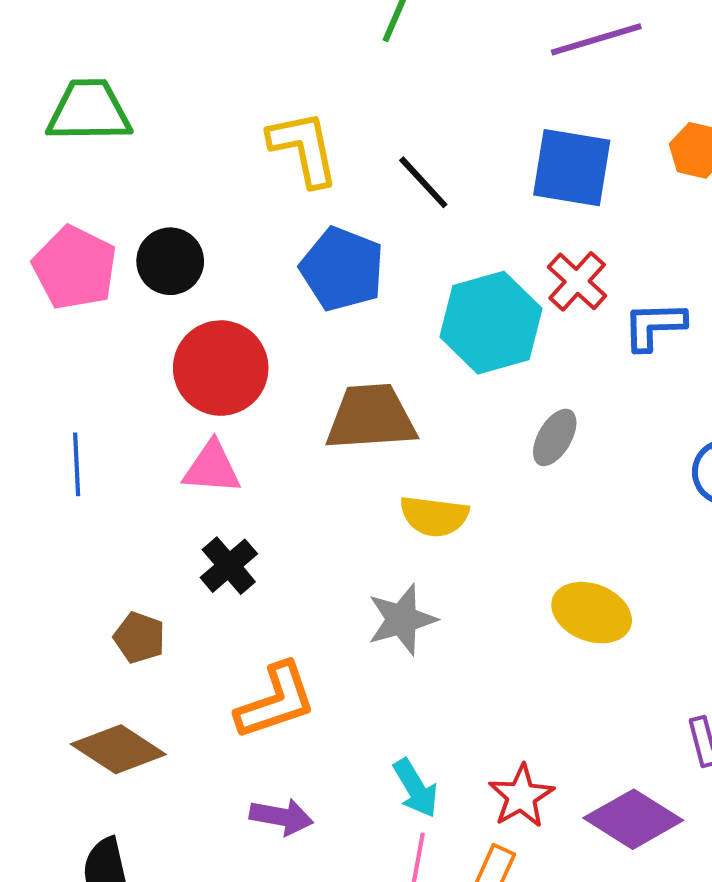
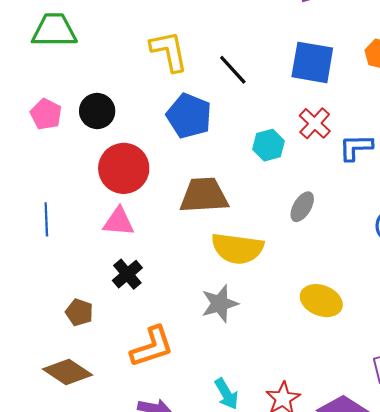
pink pentagon: (75, 268) -> (46, 114), size x0.7
cyan hexagon: (491, 323) -> (269, 145), size x0.6
yellow semicircle: (434, 516) -> (237, 248), size x1.4

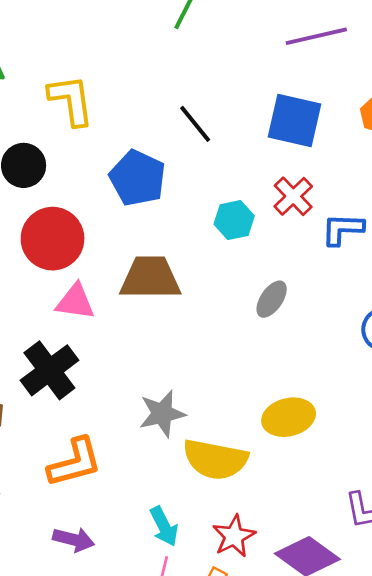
yellow L-shape: (169, 51) -> (71, 100), moved
pink triangle: (119, 222) -> (75, 302), moved
yellow semicircle: (237, 248) -> (215, 459), moved
black cross: (127, 274) -> (49, 370), size x1.5
yellow ellipse: (321, 301) -> (289, 417), turned -39

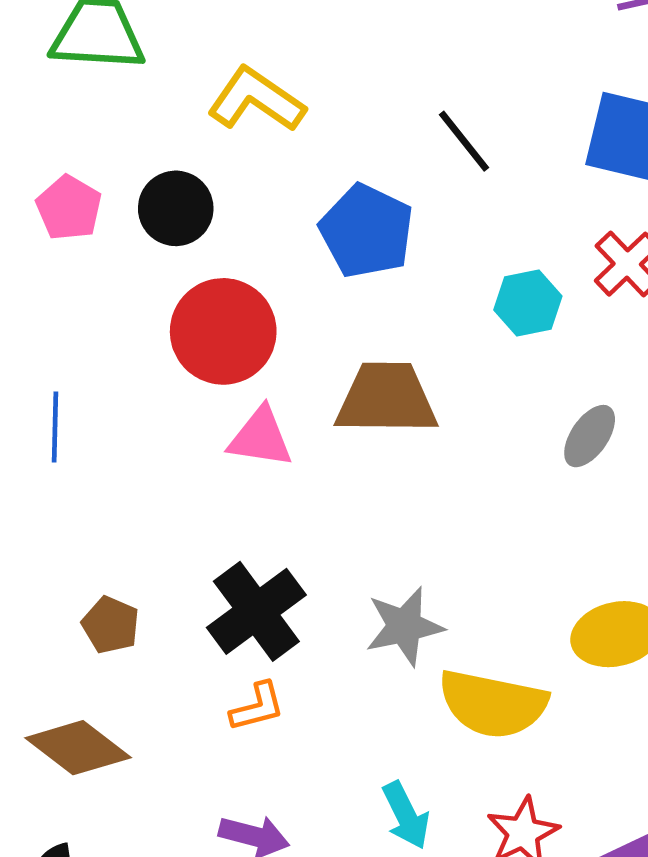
yellow L-shape: (71, 100) -> (256, 100), turned -48
black cross: (49, 370) -> (256, 611), moved
orange L-shape: (75, 462) -> (257, 707), size x0.6

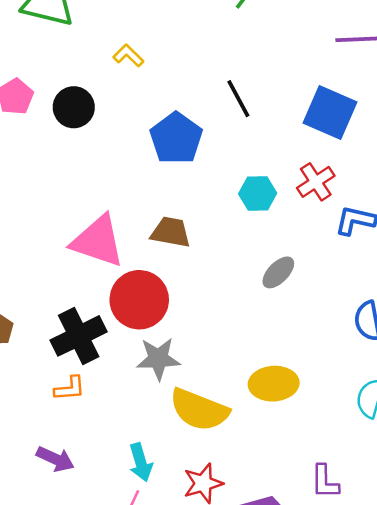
yellow L-shape: (256, 100) -> (128, 56), size x0.6
red circle: (223, 331) -> (139, 300), moved
brown trapezoid: (386, 399) -> (171, 232), size x0.7
pink triangle: (260, 437) -> (98, 241), size x1.5

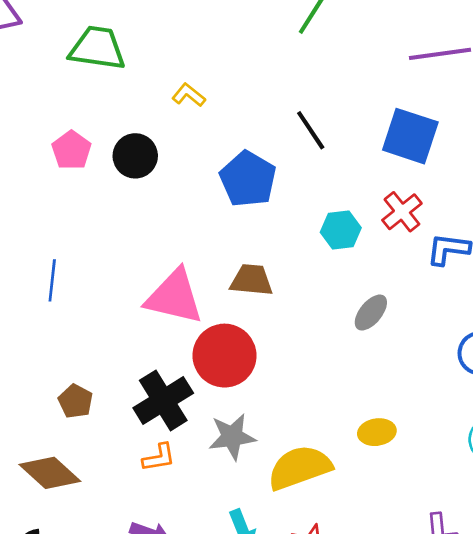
gray star: (158, 359) -> (232, 437), moved
yellow ellipse: (274, 384) -> (377, 432), size x0.7
yellow semicircle: (199, 410) -> (300, 468), turned 144

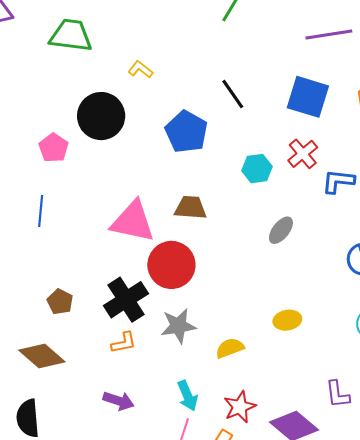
pink pentagon: (72, 150) -> (54, 148), moved
black circle: (135, 156) -> (101, 116), size x1.4
yellow semicircle: (300, 468) -> (230, 348), size x0.6

